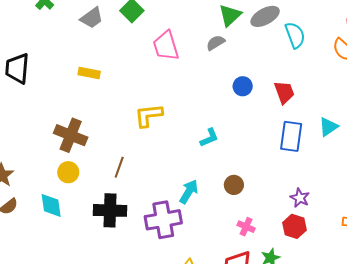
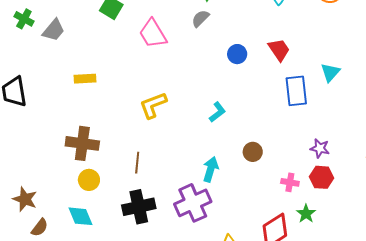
gray trapezoid: (92, 18) -> (54, 30), moved
pink cross: (246, 227) -> (290, 182), moved

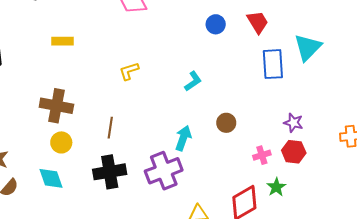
cyan triangle: (330, 72) -> (308, 47), size x1.4
yellow L-shape: (153, 105) -> (129, 71), size x0.7
pink cross: (290, 182) -> (262, 155), turned -30

